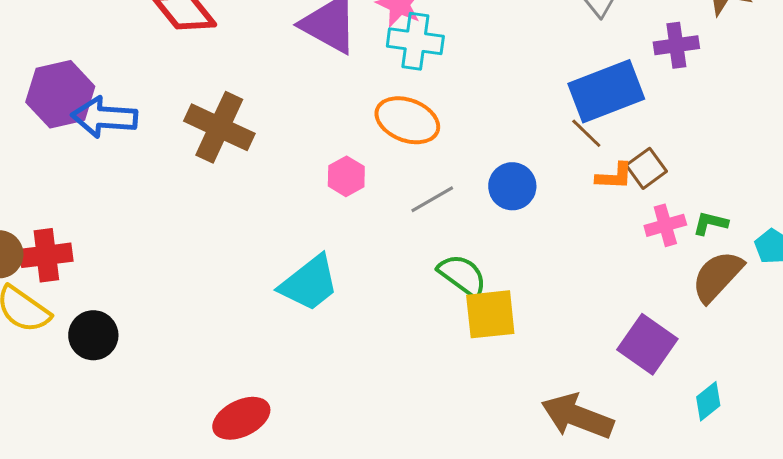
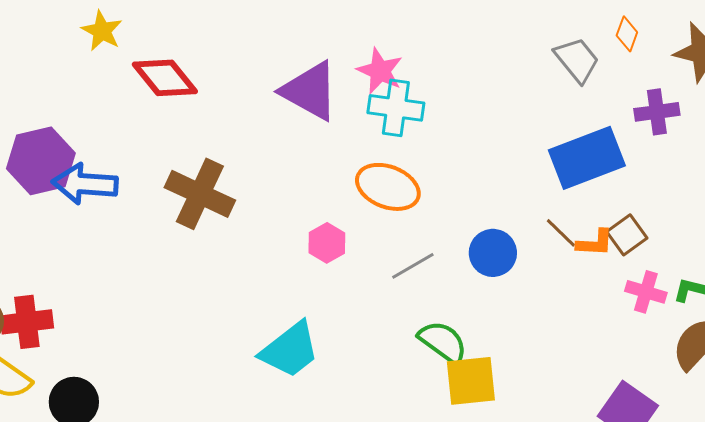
brown line: (586, 133) -> (561, 233), moved
pink cross: (665, 225) -> (646, 292), turned 33

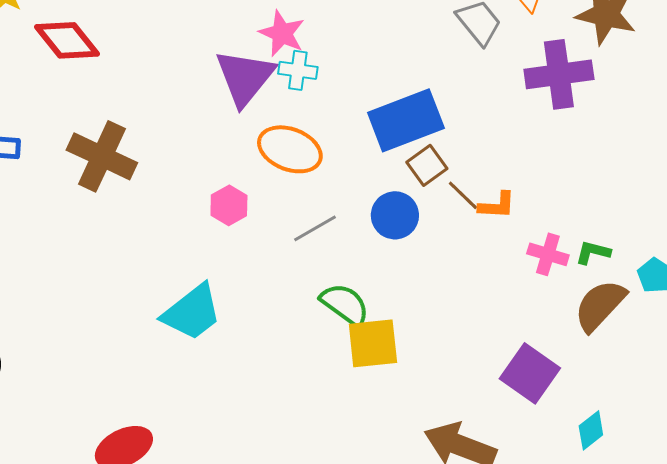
purple triangle: (310, 91) -> (245, 77), moved, turned 40
cyan cross: (396, 108) -> (298, 70), size x0.7
purple cross: (657, 112) -> (559, 74), size x1.5
blue rectangle: (587, 158) -> (406, 120), moved
brown square: (627, 235) -> (427, 165), moved

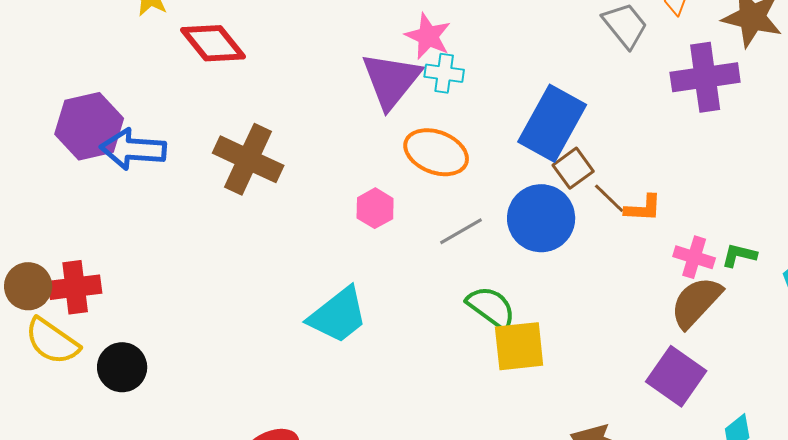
blue rectangle: (406, 120) -> (552, 123), turned -40
blue circle: (395, 215) -> (541, 218), size x1.4
brown semicircle: (600, 305) -> (696, 302), moved

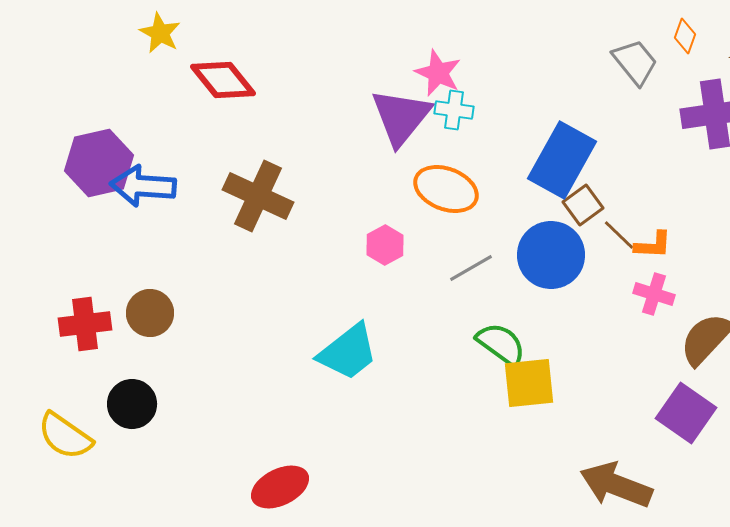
pink cross: (694, 257) -> (654, 294), moved
brown circle: (28, 286) -> (150, 313), moved
yellow semicircle: (52, 341) -> (65, 436), moved

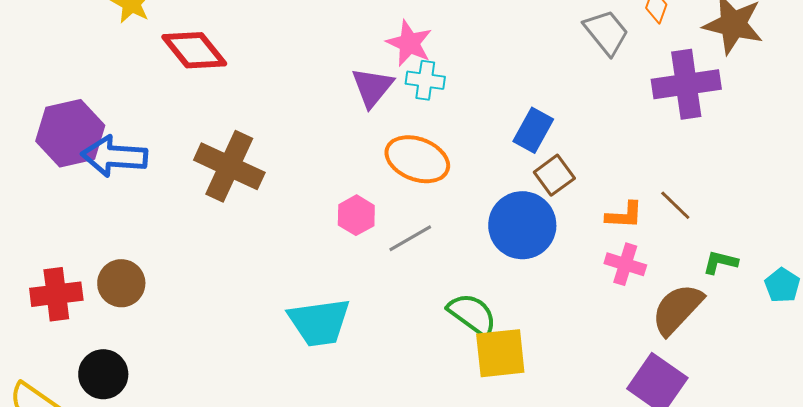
purple triangle: (401, 117) -> (372, 87), size x0.7
blue rectangle: (562, 160) -> (533, 130), size x0.6
brown line: (619, 235) -> (675, 205), moved
gray line: (471, 268) -> (410, 238), moved
cyan trapezoid: (348, 352) -> (319, 322), turned 30

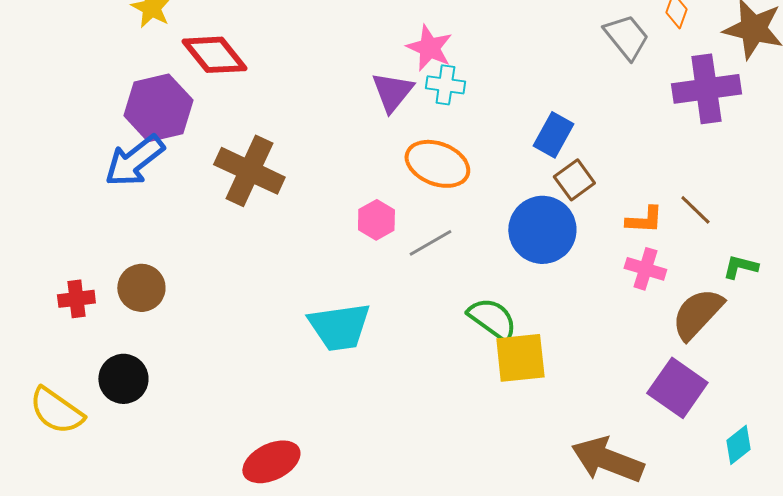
purple hexagon: (70, 133) -> (158, 108), moved
blue arrow: (114, 156) -> (134, 161), turned -42
red cross: (56, 294) -> (76, 299), size x0.7

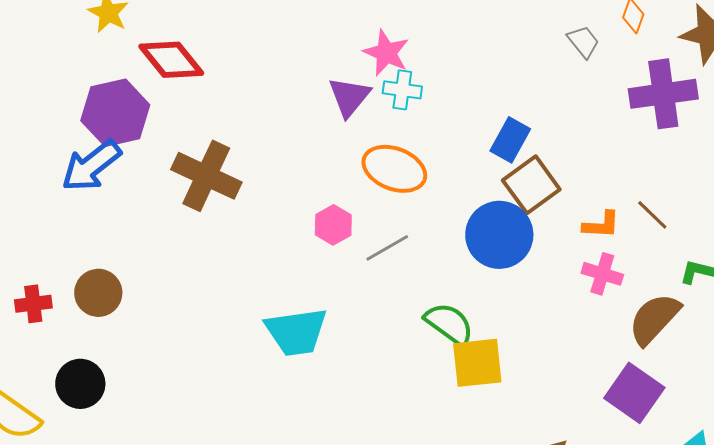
gray trapezoid: (626, 37) -> (583, 42), size x0.7
brown square: (574, 180) -> (531, 185), size x1.4

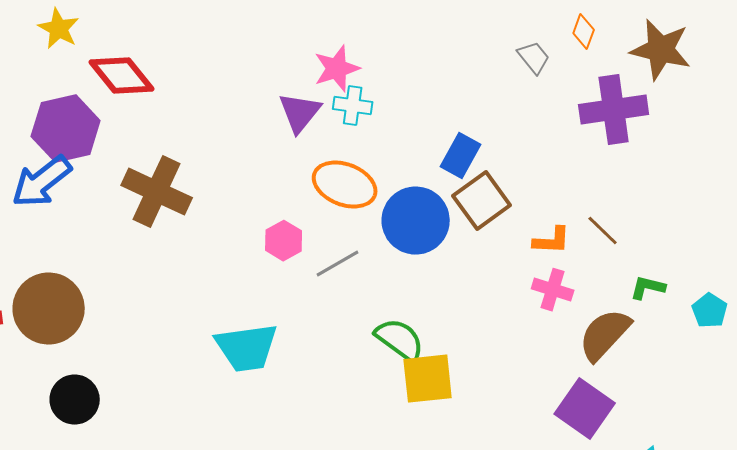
pink star: (386, 53) -> (337, 69), turned 30
blue circle: (499, 235) -> (416, 221), moved
brown circle: (98, 293) -> (49, 309), size x1.5
black circle: (80, 384) -> (75, 400), moved

